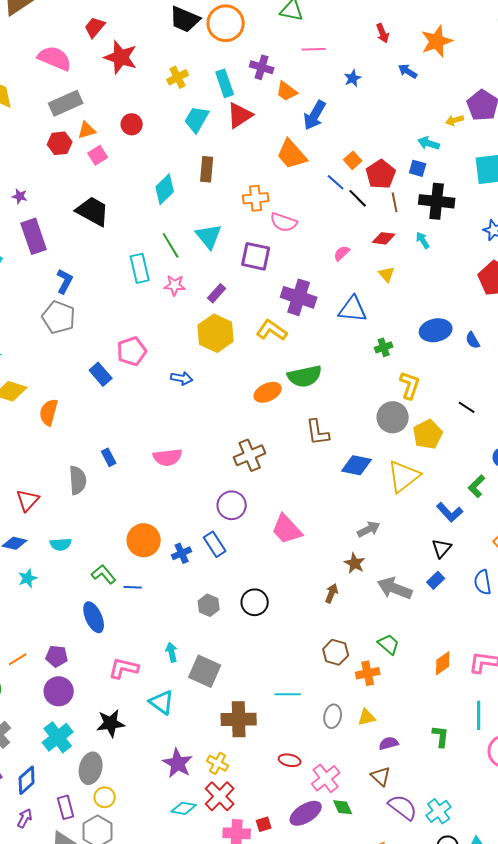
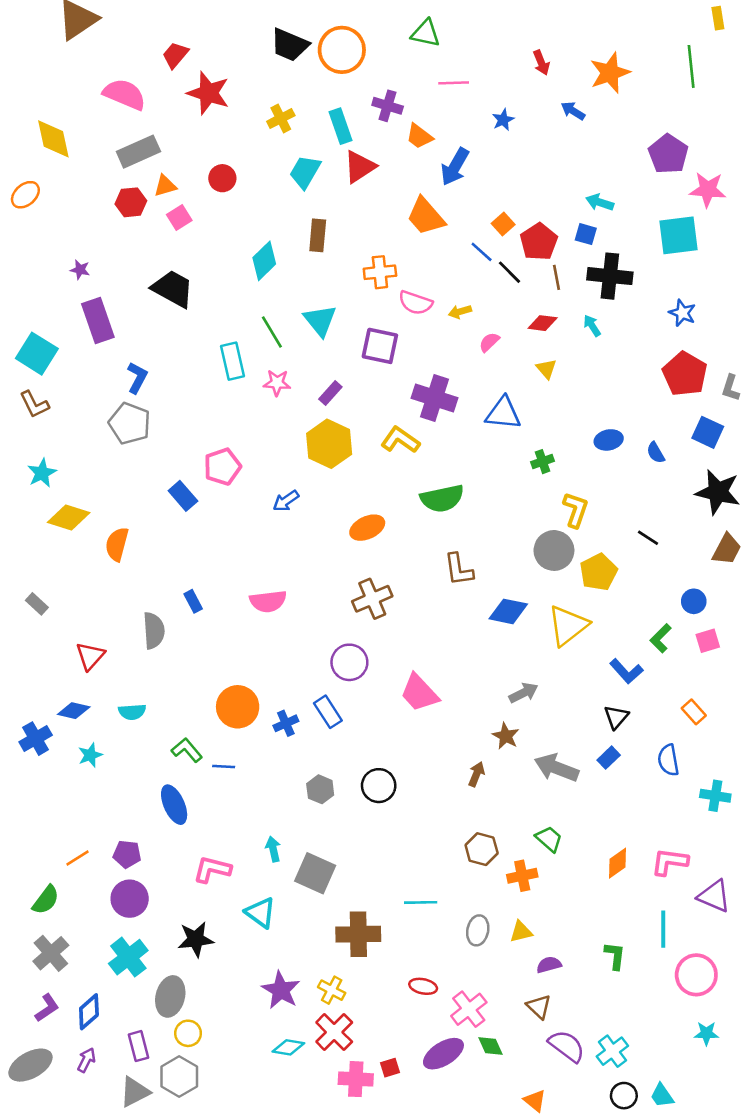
yellow arrow: (455, 120) -> (460, 312), moved
blue ellipse: (436, 330) -> (609, 440), size x0.7
blue arrow: (182, 378) -> (286, 501), turned 135
orange ellipse: (268, 392) -> (367, 528), moved

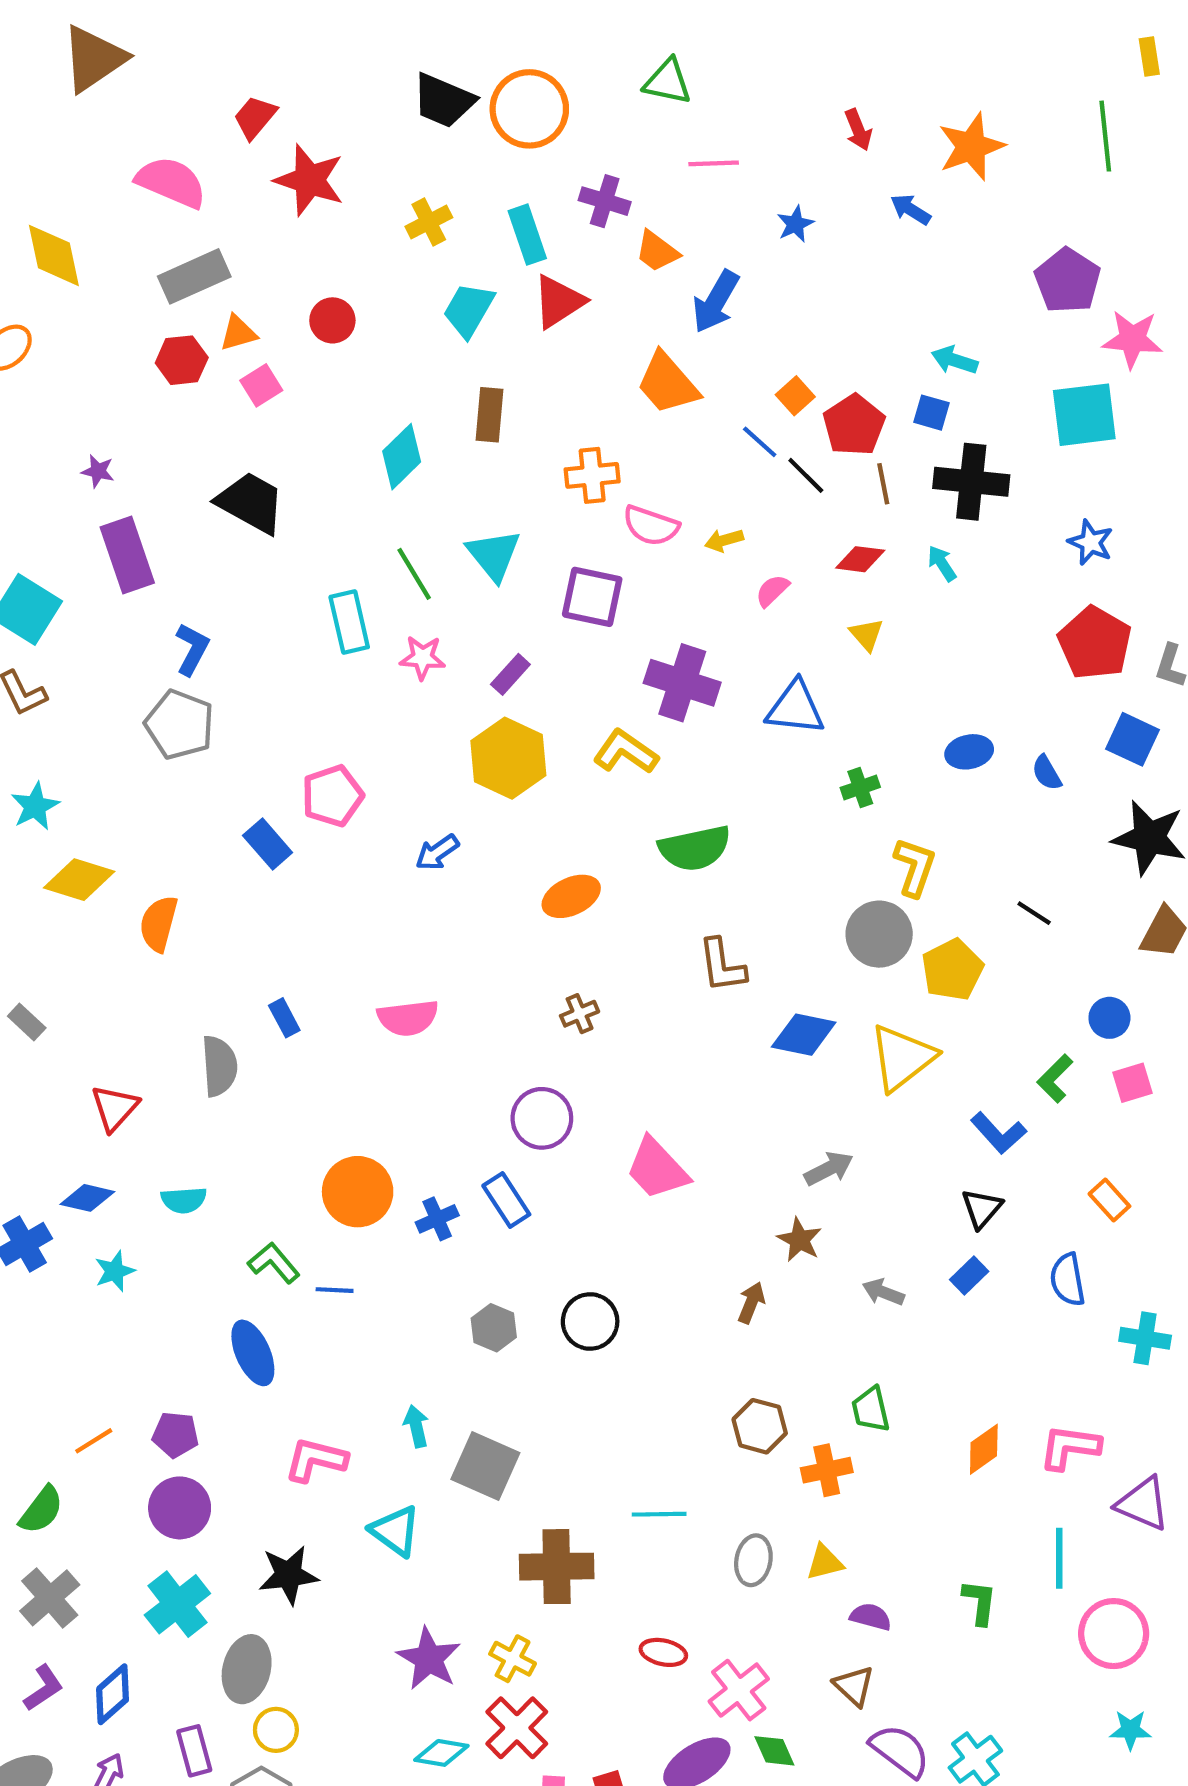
brown cross: (372, 599) -> (580, 1014), size x0.6
gray arrow: (557, 768) -> (883, 1292), size x0.6
green trapezoid: (549, 839) -> (871, 1409), turned -144
purple semicircle: (549, 965) -> (871, 1617), turned 30

